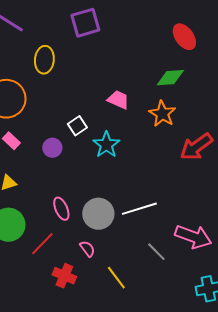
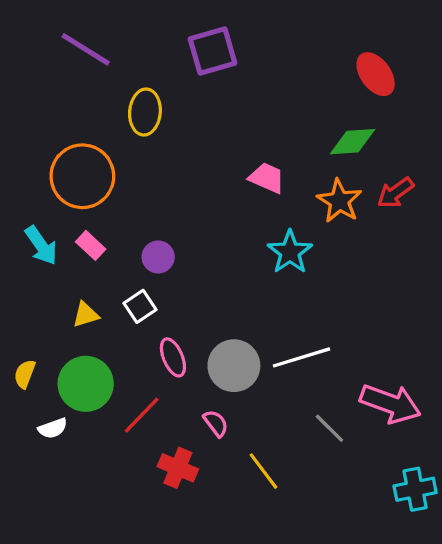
white square: (77, 126) -> (140, 306), moved
cyan star: (106, 145) -> (290, 252), moved
red arrow: (196, 147) -> (395, 193), moved, size x0.7

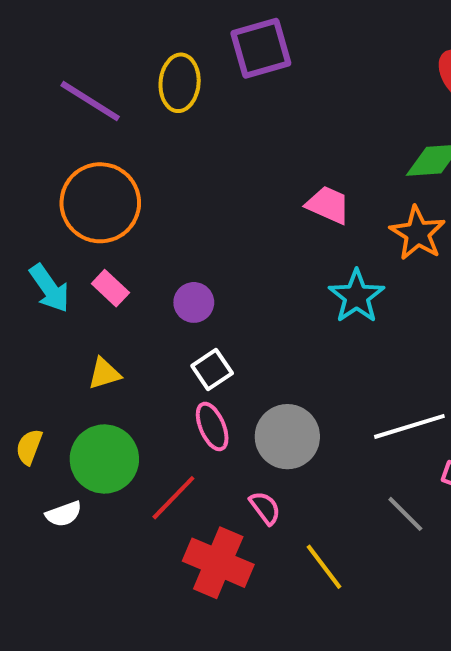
purple line: (86, 49) -> (90, 101), moved
yellow ellipse: (145, 112) -> (180, 83), moved
white square: (140, 306) -> (212, 370), moved
white line: (301, 357) -> (409, 426), moved
red cross: (178, 468) -> (218, 563), size x1.4

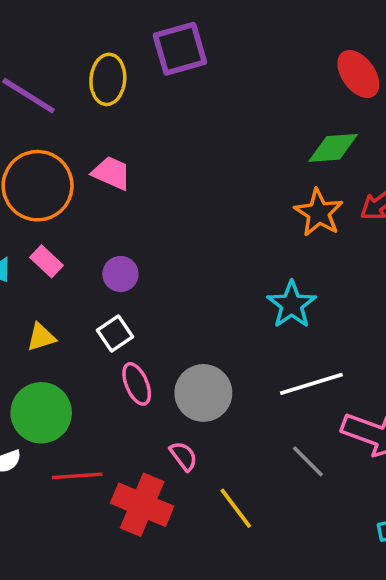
pink trapezoid: (328, 205) -> (111, 173), moved
cyan star: (357, 296) -> (292, 305), moved
white square: (212, 370) -> (115, 333), moved
red line: (173, 498) -> (77, 476), moved, turned 42

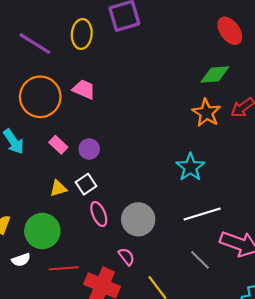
pink rectangle: (47, 261) -> (58, 145), moved
yellow triangle: (41, 337) -> (58, 188), moved

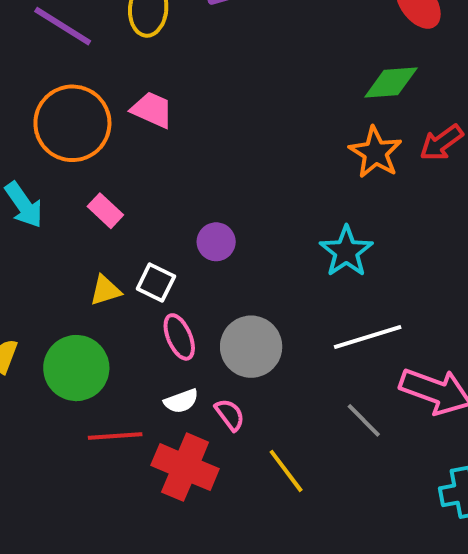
purple circle: (89, 149) -> (216, 242), moved
white square: (86, 184) -> (156, 283), turned -30
white semicircle: (21, 260) -> (181, 401), moved

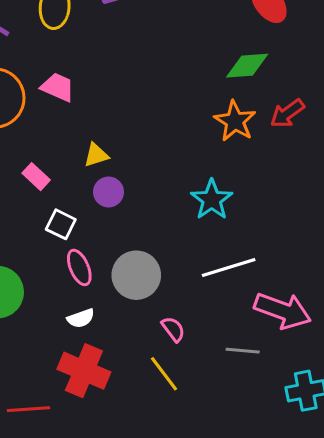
pink rectangle: (105, 211) -> (36, 177), moved
yellow triangle: (105, 290) -> (96, 155), moved
pink semicircle: (230, 415) -> (173, 329), moved
gray line: (364, 420) -> (243, 351), moved, turned -40
red line: (115, 436) -> (28, 409), moved

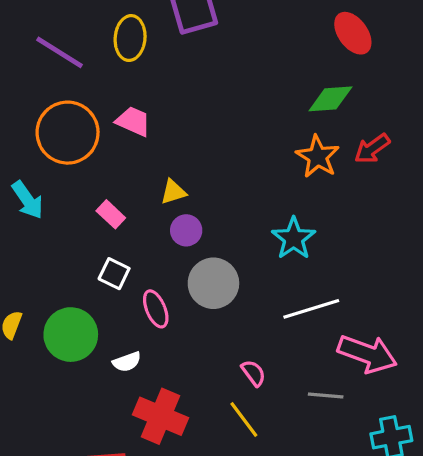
white square: (61, 224) -> (114, 274), moved
gray circle: (136, 275) -> (213, 283), moved
white semicircle: (81, 318) -> (127, 362), moved

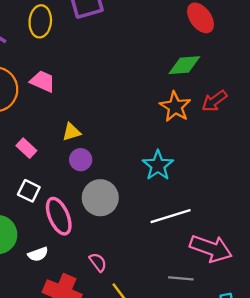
pink ellipse: (156, 309) -> (59, 216), size x1.4
pink semicircle: (253, 373) -> (98, 262), moved

